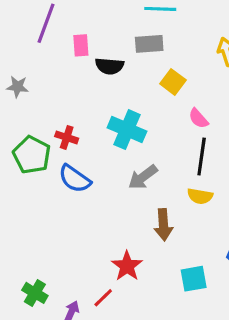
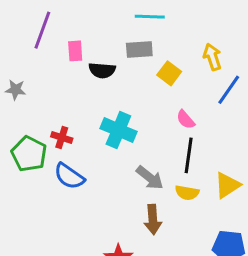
yellow square: (173, 82) -> (169, 73), moved
gray arrow: (143, 177) -> (150, 178), moved, turned -104

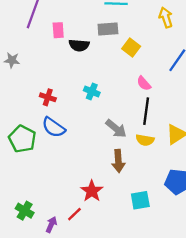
yellow arrow: (212, 57) -> (166, 17), moved
cyan cross: (118, 130) -> (92, 91), size x0.6
green pentagon: (29, 154) -> (22, 139), moved

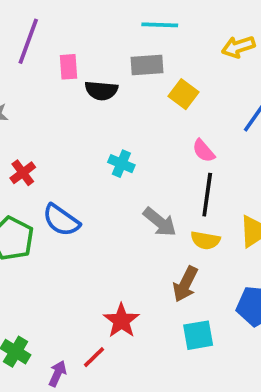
yellow arrow: (166, 17) -> (238, 47), turned -90
red cross: (48, 97) -> (23, 173), moved, turned 35
brown arrow: (118, 161) -> (185, 284), moved, turned 30

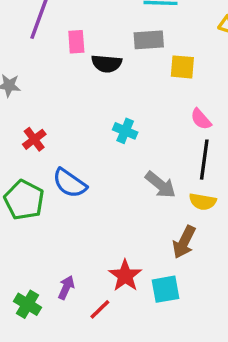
yellow square: (183, 94) -> (182, 67), turned -32
cyan square: (198, 335) -> (166, 289), moved
purple arrow: (58, 374) -> (66, 287), moved

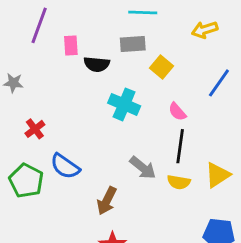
yellow square: (182, 67) -> (161, 67), turned 35
cyan cross: (125, 131) -> (124, 104), moved, size x1.5
brown arrow: (184, 242) -> (107, 201), moved

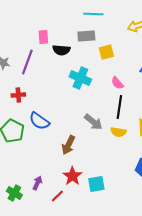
purple line: (39, 25) -> (27, 62), moved
yellow square: (161, 67) -> (106, 52), turned 35
red cross: (35, 129) -> (18, 95), turned 32

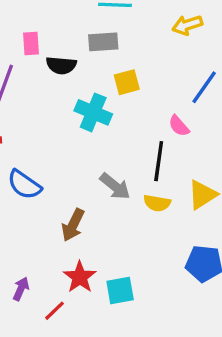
yellow square: (106, 52) -> (127, 82), moved
pink semicircle: (117, 83) -> (179, 126), moved

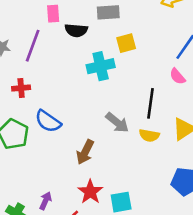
cyan cross: (93, 112) -> (101, 66), turned -36
pink semicircle: (179, 126) -> (177, 76), moved

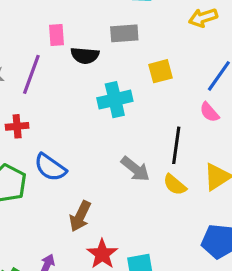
yellow square: (126, 43) -> (161, 71), moved
yellow semicircle: (149, 135) -> (175, 185), turned 30
brown arrow: (85, 152) -> (80, 216), moved

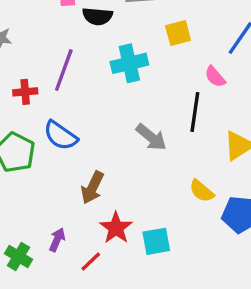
purple line: (31, 74) -> (64, 70), moved
pink semicircle: (209, 112) -> (215, 77), moved
yellow semicircle: (175, 185) -> (202, 191), moved

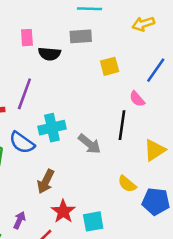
cyan cross: (129, 63) -> (52, 128), moved

